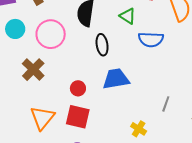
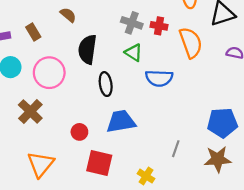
red square: (78, 117) -> (99, 163), moved

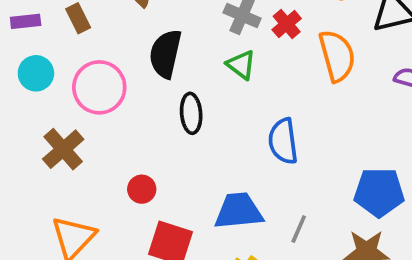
red cross: (159, 26) -> (287, 24), turned 35
blue semicircle: (159, 78) -> (283, 141), moved, turned 76
blue trapezoid: (121, 121) -> (239, 211), moved

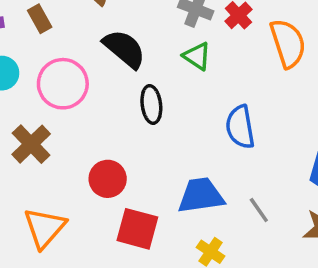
black semicircle: (165, 54) -> (124, 49), turned 120
red circle: (142, 189) -> (108, 179), size x1.4
gray line: (299, 229) -> (259, 210), turned -56

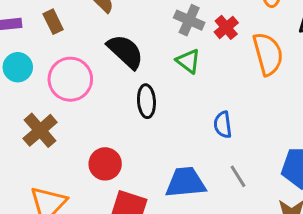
blue semicircle: (240, 127) -> (223, 125), size x0.7
gray line: (259, 210) -> (238, 176), moved

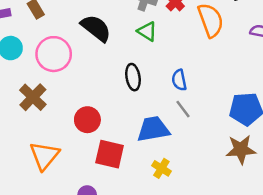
black ellipse: (146, 101) -> (133, 77), moved
gray line: (238, 176) -> (183, 109), moved

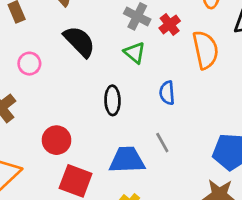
pink circle: (54, 54) -> (29, 64), size x0.6
blue semicircle: (179, 80) -> (167, 93), moved

